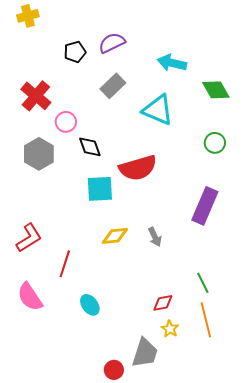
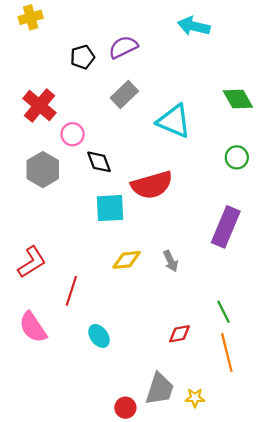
cyan arrow: (172, 63) -> (194, 26), moved
yellow star: (170, 329) -> (195, 398), moved, turned -30

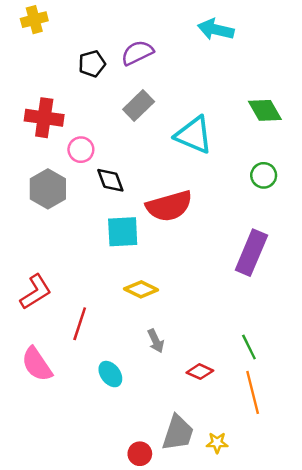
red cross: (39, 106) -> (44, 118), turned -32
yellow diamond: (127, 260) -> (141, 289), turned 32
gray arrow: (171, 261) -> (156, 341), moved
red diamond: (179, 334) -> (200, 372), turned 35

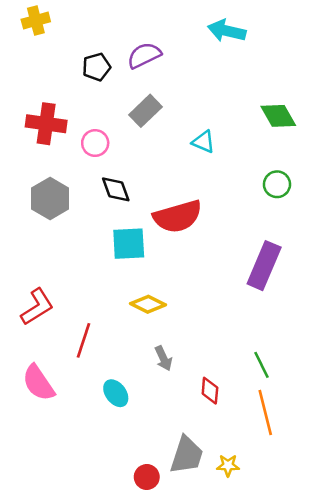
cyan triangle: (194, 135) -> (203, 142), size x0.6
pink circle: (81, 150) -> (95, 143), moved
red diamond: (200, 372) -> (210, 391), turned 70

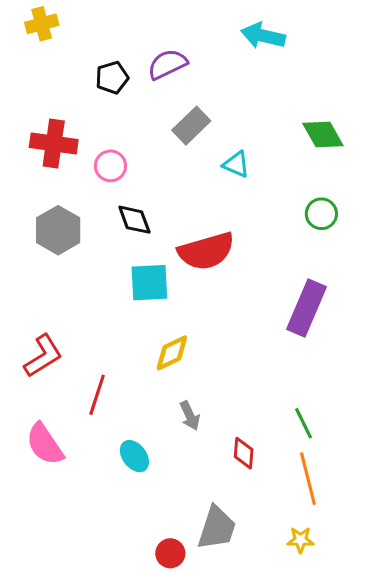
gray rectangle: (145, 111) -> (191, 126), moved
yellow diamond: (148, 304) -> (172, 353), turned -52
yellow star: (228, 465) -> (300, 540), moved

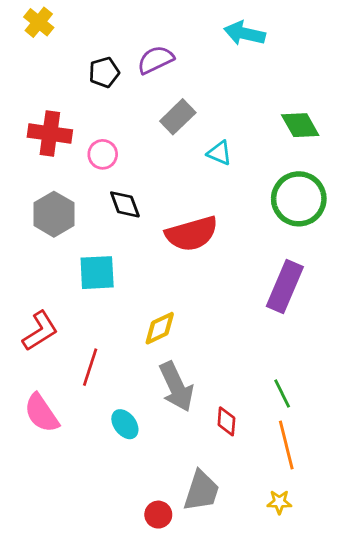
yellow cross: (42, 24) -> (39, 22), turned -36
green circle: (321, 214) -> (299, 199), size x1.8
cyan square: (149, 283) -> (97, 273), moved
gray arrow: (190, 416) -> (176, 387), size x1.8

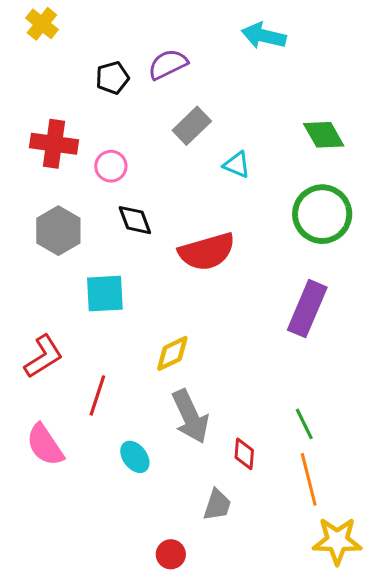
gray trapezoid: (201, 491) -> (217, 505), moved, size x0.7
yellow star: (279, 502) -> (337, 541), moved, size x1.8

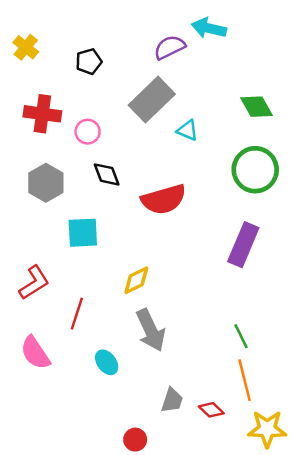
yellow cross: (42, 24) -> (26, 47), moved
purple semicircle: (168, 64) -> (170, 47), moved
gray rectangle: (192, 126) -> (152, 100), size x1.5
red diamond: (244, 454) -> (211, 410), moved, turned -50

